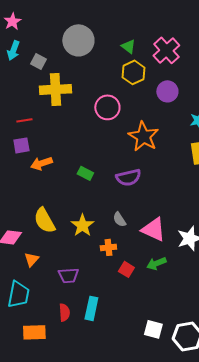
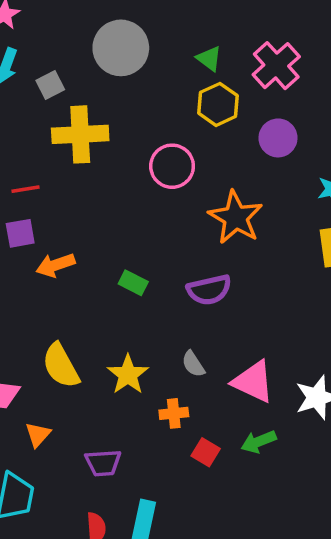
gray square: (38, 61) -> (50, 85), turned 35

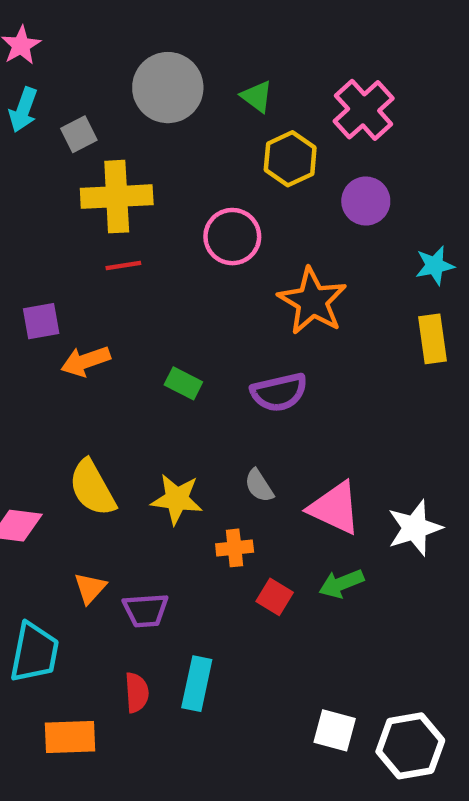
green triangle: (209, 58) -> (257, 96), moved
red line: (25, 189) -> (123, 265), moved
yellow star: (128, 375) -> (177, 499), turned -30
orange triangle: (38, 435) -> (90, 588), moved

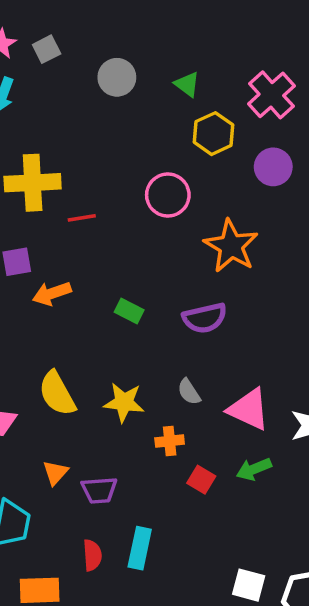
gray circle: (168, 88) -> (117, 77), size x0.7
gray square: (79, 134) -> (47, 49), moved
yellow cross: (117, 197) -> (33, 183), moved

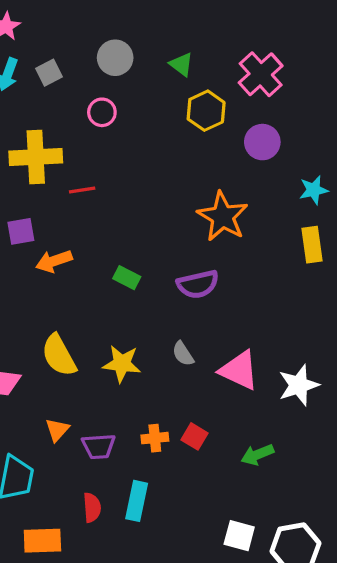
gray square: (47, 49) -> (49, 73), moved
pink circle: (168, 195) -> (102, 112), moved, size x0.7
orange cross: (170, 441) -> (155, 438), moved
green arrow: (254, 469) -> (257, 455), moved

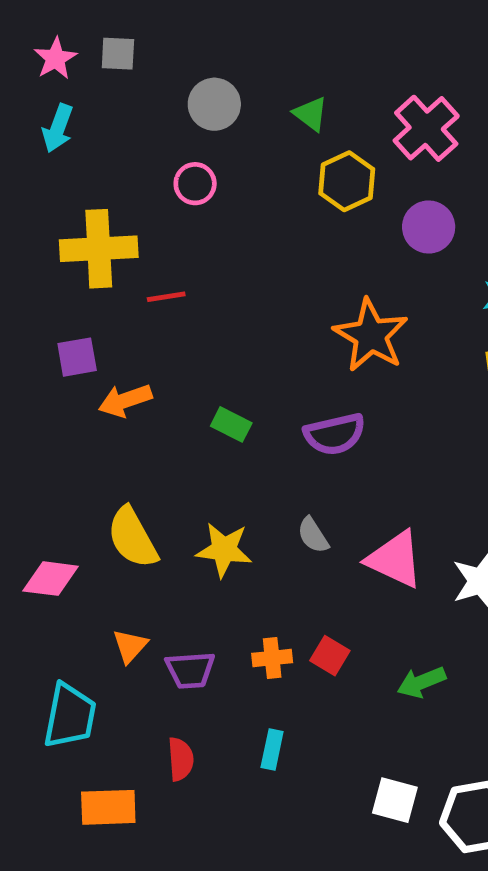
gray square: (49, 73) -> (118, 54), moved, turned 30
cyan rectangle: (137, 501) -> (272, 750), moved, size x0.7

